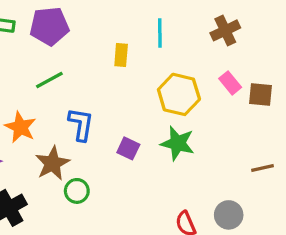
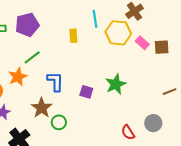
yellow hexagon: (179, 94) -> (118, 33), moved
orange star: (20, 127) -> (18, 77), moved, turned 30
green star: (178, 143) -> (116, 84), turned -30

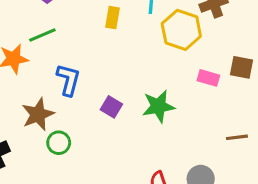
pink rectangle: (142, 43) -> (208, 78), moved, turned -40

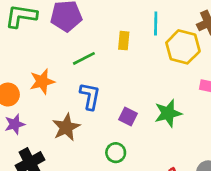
green line: (42, 35) -> (84, 58), moved
green circle: (59, 143) -> (116, 153), moved

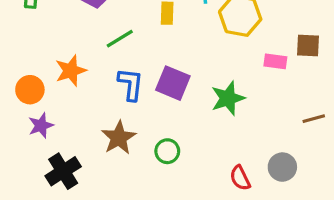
purple square: (128, 117) -> (173, 83), moved, size x1.5
brown star: (66, 127) -> (119, 138), moved

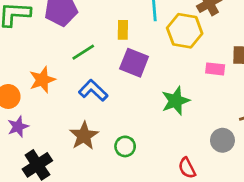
purple square: (173, 83) -> (134, 63), moved
blue L-shape: (131, 84) -> (93, 90), turned -52
gray circle: (282, 167) -> (222, 140), moved

